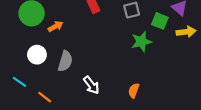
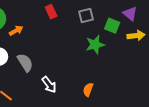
gray semicircle: (65, 61) -> (25, 63), turned -48

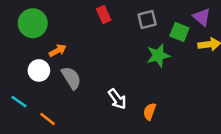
orange arrow: (16, 31) -> (58, 51), moved
white arrow: (49, 85) -> (117, 99), moved

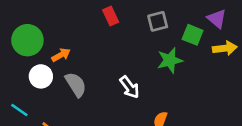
green circle: (33, 23) -> (27, 40), moved
white arrow: (117, 99) -> (129, 87), moved

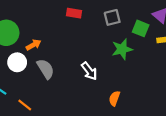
red rectangle: (111, 16) -> (74, 13), turned -56

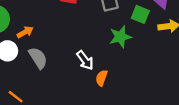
orange semicircle: (114, 98) -> (102, 78), moved

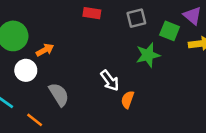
gray semicircle: (38, 58) -> (59, 94), moved

